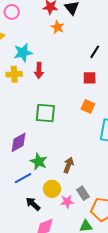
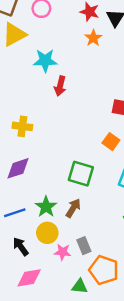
yellow cross: (14, 74) -> (22, 126), moved
green square: (45, 113) -> (81, 174), moved
green star: (39, 162) -> (46, 207), moved

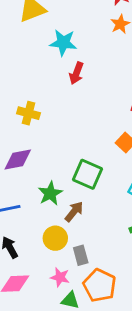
green star: (46, 207) -> (50, 193), moved
yellow circle: (47, 233) -> (55, 238), moved
pink star: (63, 252) -> (60, 277), moved

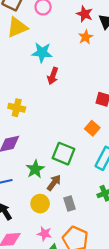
gray rectangle: (81, 255) -> (70, 203), moved

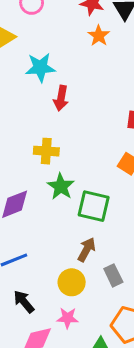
yellow cross: (17, 108) -> (46, 151), moved
green star: (35, 169) -> (61, 186), moved
pink star: (45, 234) -> (67, 318), moved

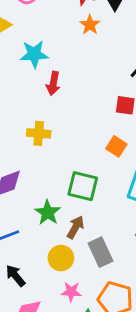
green star: (61, 186) -> (48, 213), moved
gray rectangle: (113, 275) -> (101, 252), size x1.4
pink star: (67, 318) -> (71, 292), moved

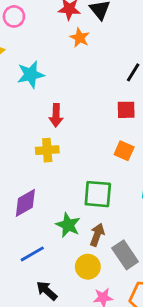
red arrow: (53, 83) -> (56, 115), moved

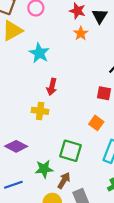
cyan star: (31, 75) -> (39, 53), turned 30
purple diamond: (25, 203) -> (16, 146), turned 45
green star: (68, 225) -> (44, 169), turned 30

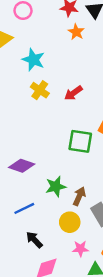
red arrow: (52, 87) -> (73, 93), moved, turned 49
yellow cross: (40, 111) -> (40, 90), moved, turned 35
green square: (71, 151) -> (80, 141), moved

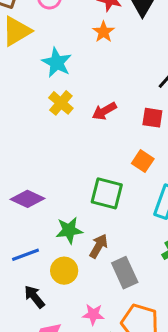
orange star: (76, 32) -> (103, 32), moved
green square: (80, 141) -> (107, 193), moved
yellow circle: (70, 222) -> (64, 271), moved

